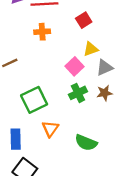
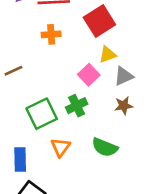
red square: (84, 20) -> (99, 21), size x1.6
green cross: (78, 93) -> (77, 106), moved
green semicircle: (86, 143) -> (105, 147), moved

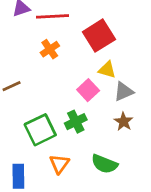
orange cross: (51, 34) -> (50, 49), turned -30
yellow triangle: (107, 55) -> (107, 70), turned 36
brown star: (124, 106) -> (124, 122), turned -30

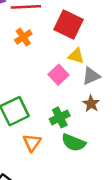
red square: (99, 36) -> (69, 24), turned -32
green cross: (76, 122) -> (60, 117), moved

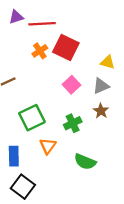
red square: (69, 24) -> (66, 48), moved
yellow triangle: (76, 56) -> (108, 62), moved
green semicircle: (74, 143) -> (85, 162), moved

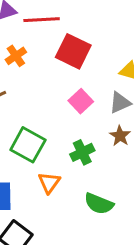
orange cross: (40, 51) -> (16, 56), moved
green square: (32, 118) -> (28, 145), turned -35

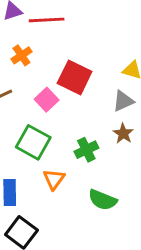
red square: (73, 51) -> (75, 77), moved
pink square: (81, 101) -> (47, 100), moved

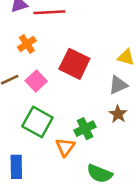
pink square: (47, 100) -> (36, 81), moved
orange triangle: (54, 179) -> (65, 147), moved

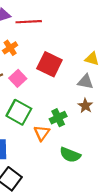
gray triangle: (118, 85) -> (85, 82), turned 35

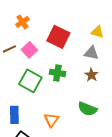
green cross: (58, 118) -> (57, 73), moved, turned 35
orange triangle: (42, 133) -> (51, 120), moved
green semicircle: (70, 155) -> (87, 109), moved

